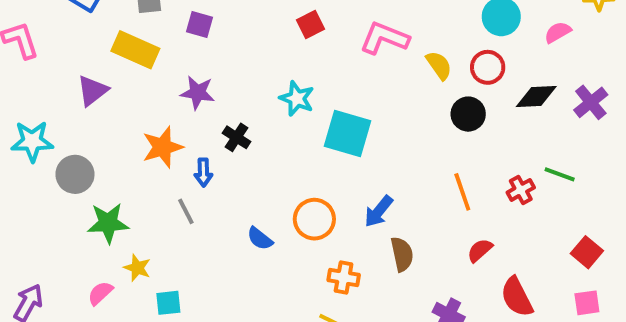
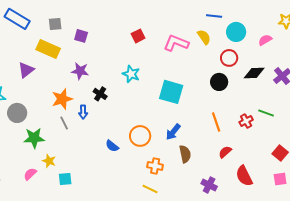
yellow semicircle: (439, 65) -> (204, 37), moved
cyan square: (347, 133) -> (171, 92), moved
gray line: (186, 211) -> (64, 123), moved

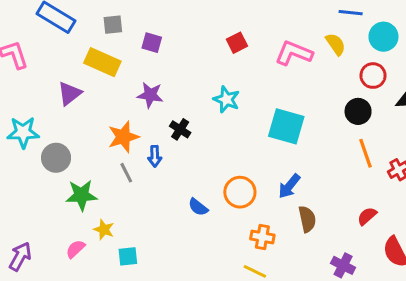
orange line: (216, 122) -> (366, 153), moved

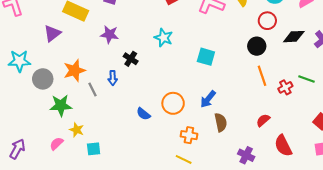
cyan square: (286, 126) -> (206, 57), size x0.7
orange star: (123, 137) -> (75, 70), moved

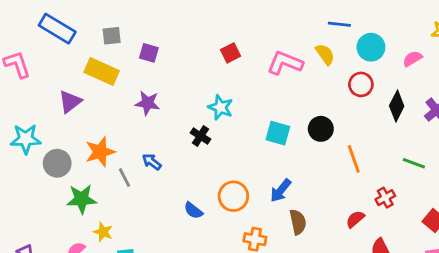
black diamond: (294, 37) -> (397, 106), turned -60
black circle: (257, 46) -> (321, 129), moved
black cross: (131, 59) -> (200, 136), moved
blue arrow: (113, 78) -> (152, 162), turned 128
red cross: (285, 87) -> (385, 198), moved

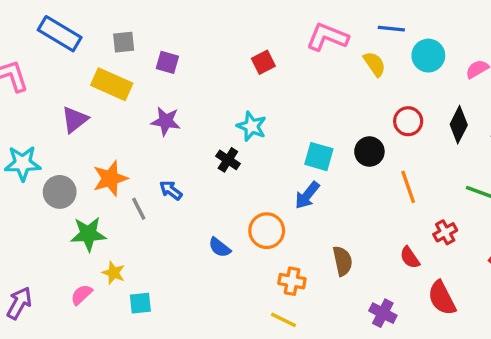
pink L-shape: (285, 63) -> (327, 37), moved
red circle: (361, 84) -> (408, 121), moved
blue arrow: (281, 190) -> (307, 195), moved
red semicircle: (355, 219) -> (410, 258), turned -84

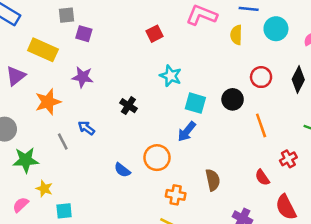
gray square: (124, 42) -> (66, 15), moved
yellow semicircle: (374, 64) -> (236, 35), turned -144
cyan star: (252, 126) -> (171, 76), moved
orange star: (110, 178) -> (48, 102), moved

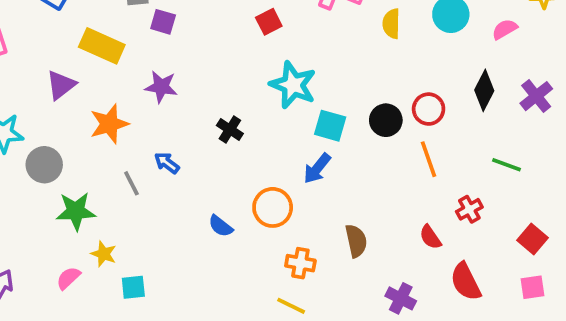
cyan star: (171, 76) -> (293, 85), size x1.4
red circle: (261, 77) -> (429, 109), moved

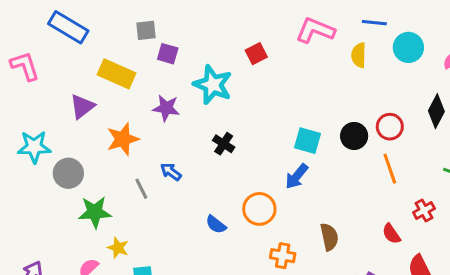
cyan star: (293, 85) -> (213, 85), moved

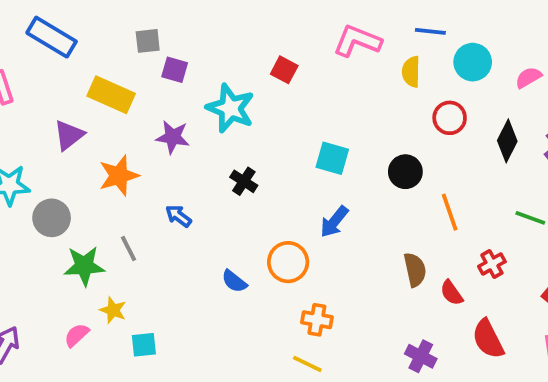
red square: (256, 54) -> (284, 70), turned -35
red circle: (390, 127) -> (450, 118), moved
cyan square: (307, 141) -> (332, 158), moved
gray line: (141, 189) -> (128, 249), moved
brown semicircle: (329, 237) -> (415, 270), moved

